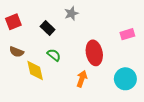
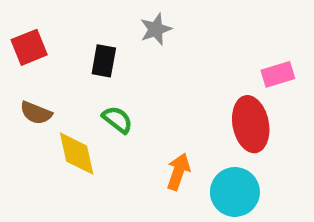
black rectangle: (48, 28) -> (104, 61), turned 56
red ellipse: (94, 53) -> (251, 124), moved
cyan circle: (125, 79) -> (235, 192), moved

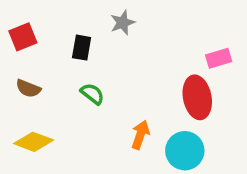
yellow diamond: (77, 154) -> (34, 142), moved, turned -57

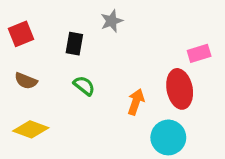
orange arrow: (140, 135) -> (136, 102), moved

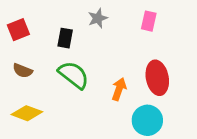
pink rectangle: (199, 53) -> (149, 21), moved, turned -60
green semicircle: (84, 86) -> (74, 75), size x1.6

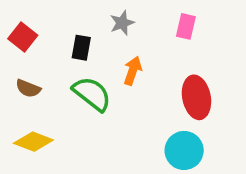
red square: (18, 30) -> (23, 37), turned -30
orange arrow: (119, 89) -> (133, 71), moved

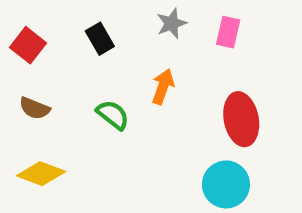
gray star: (122, 23) -> (172, 23), moved
black rectangle: (81, 48) -> (100, 39), moved, turned -40
green semicircle: (92, 94) -> (113, 115), size x0.7

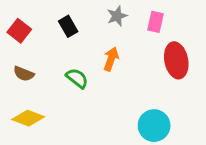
red ellipse: (241, 119) -> (176, 60), moved

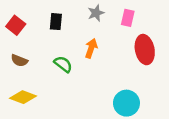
black rectangle: (68, 26) -> (56, 22), turned 35

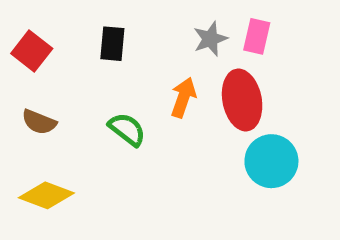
gray star: (96, 13) -> (210, 39), moved
red ellipse: (145, 50) -> (242, 100), moved
cyan circle: (126, 103) -> (271, 161), moved

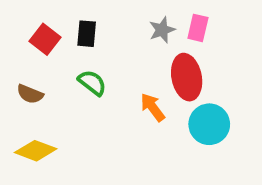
red square: (32, 51) -> (45, 39), moved
orange arrow: (183, 98) -> (153, 107), moved, turned -56
green semicircle: (127, 129) -> (92, 83), moved

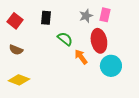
red square: (45, 39) -> (15, 21), moved
green semicircle: (92, 83) -> (65, 39), moved

